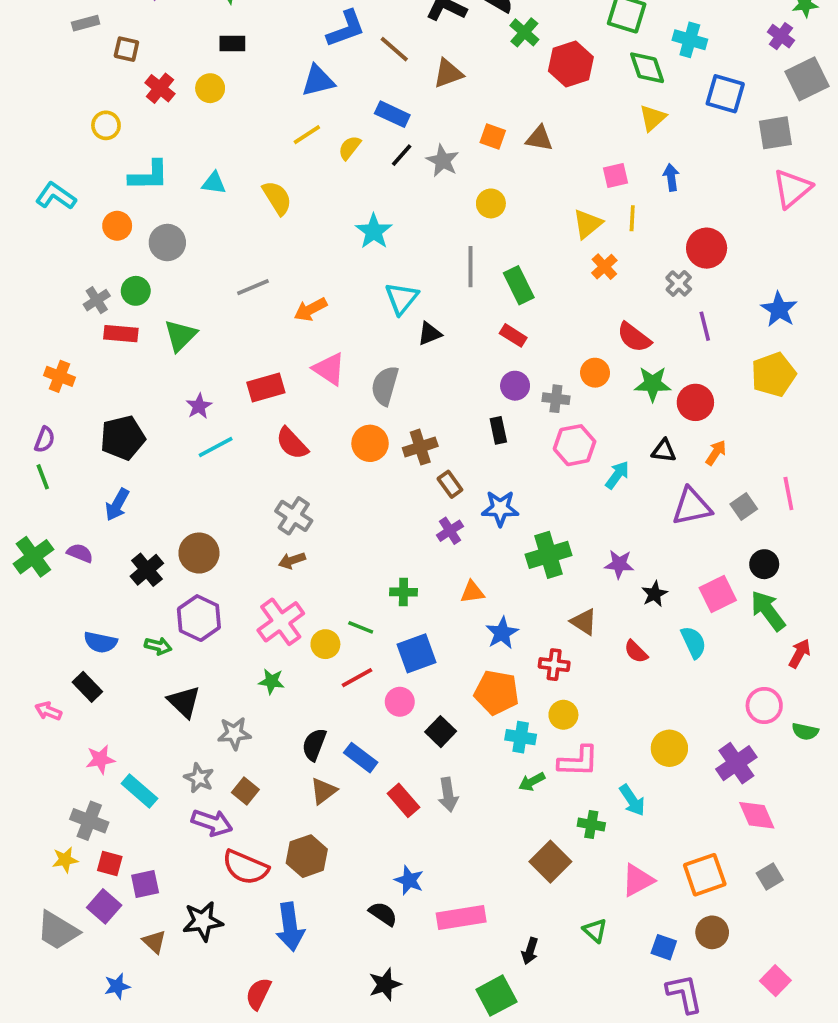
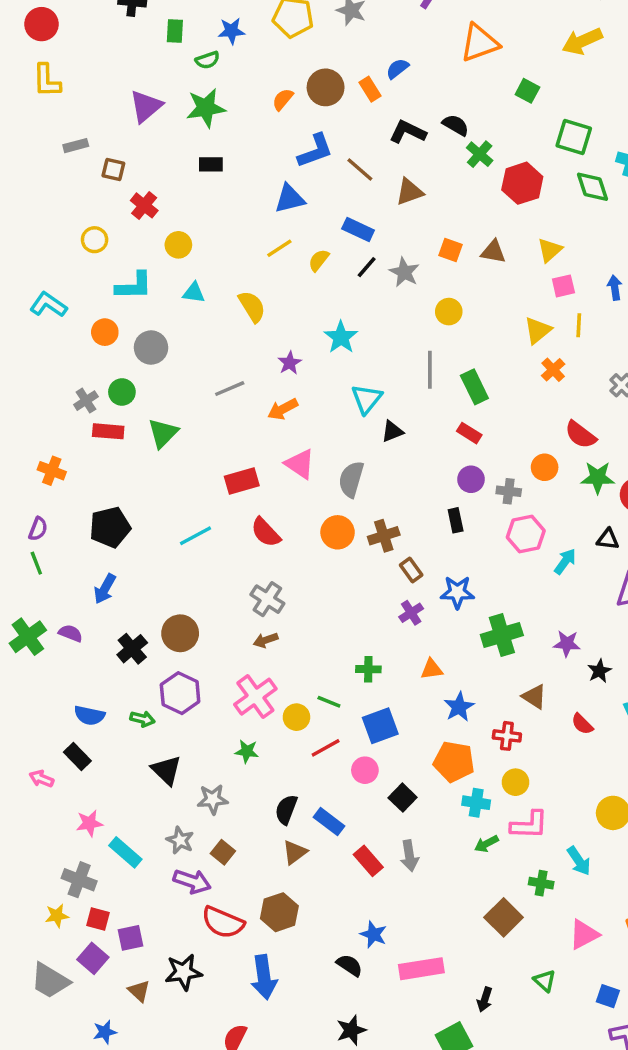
yellow circle: (210, 88) -> (178, 245), moved
yellow triangle: (653, 118) -> (550, 250), moved
purple star: (199, 406) -> (290, 363), moved

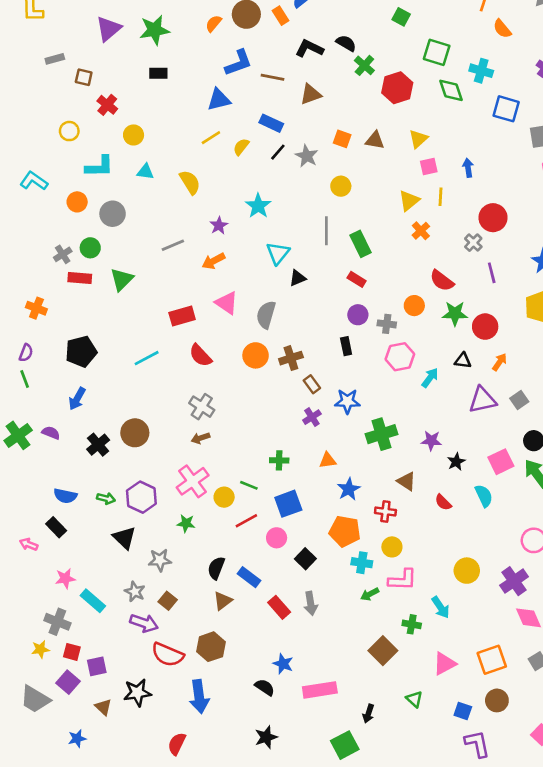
brown line: (360, 170) -> (273, 77), turned -30
purple hexagon: (180, 693) -> (141, 497), moved

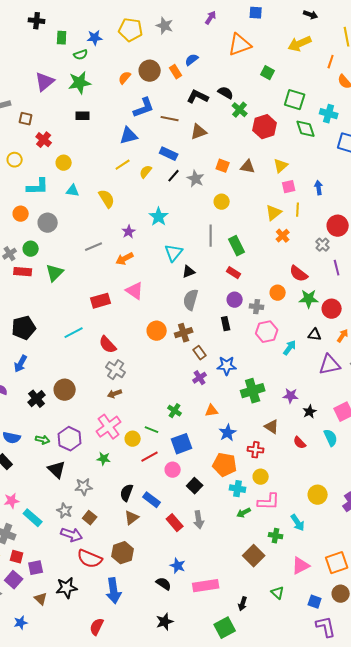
gray semicircle: (266, 315) -> (191, 300), moved
red semicircle: (200, 355) -> (108, 345), moved
green cross: (279, 460) -> (175, 411), turned 32

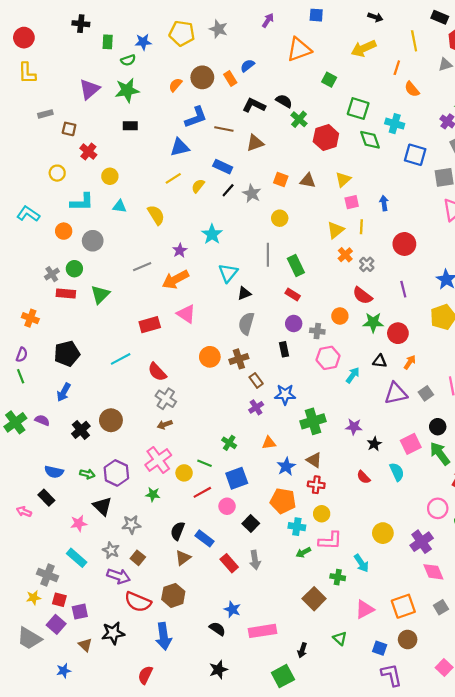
gray cross: (323, 245) -> (367, 264), moved
orange arrow: (125, 259) -> (175, 279), size x1.4
brown triangle: (272, 427) -> (314, 460), moved
pink star: (12, 501) -> (79, 523), moved

